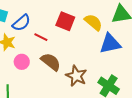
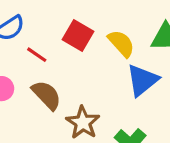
blue triangle: (110, 44) -> (142, 80), turned -35

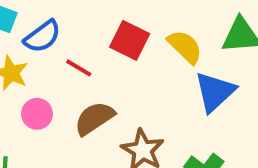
brown semicircle: (46, 95) -> (94, 118), turned -76

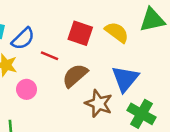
blue triangle: (215, 92) -> (125, 79), moved
brown semicircle: (94, 118) -> (75, 76), moved

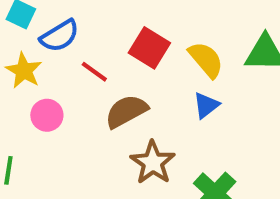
blue triangle: (125, 79) -> (206, 105), moved, size x0.6

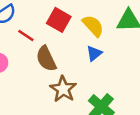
brown semicircle: (126, 111) -> (46, 59), turned -85

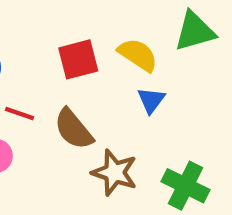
red square: (59, 20) -> (78, 59), turned -30
red line: (26, 35) -> (19, 113), moved

